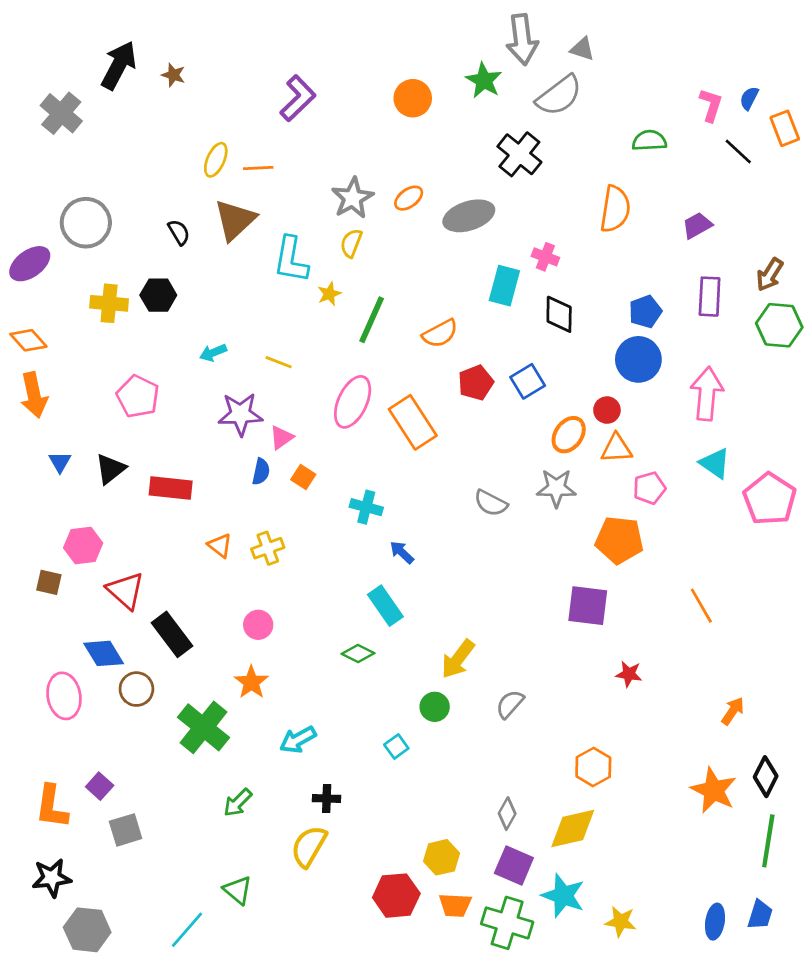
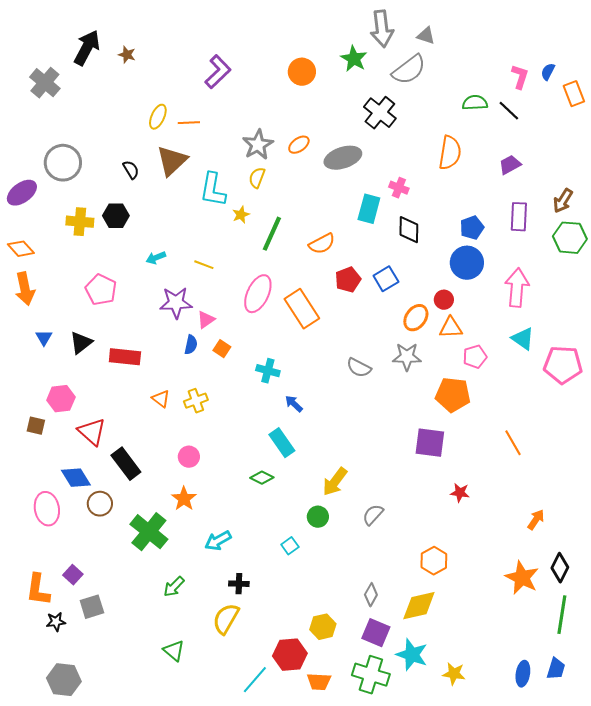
black line: (738, 152) -> (509, 111), moved
pink pentagon: (770, 499) -> (563, 365), turned -30
black star: (52, 878) -> (56, 622), moved, size x0.7
orange trapezoid: (455, 905) -> (319, 682), moved
cyan line: (187, 930) -> (255, 680), moved

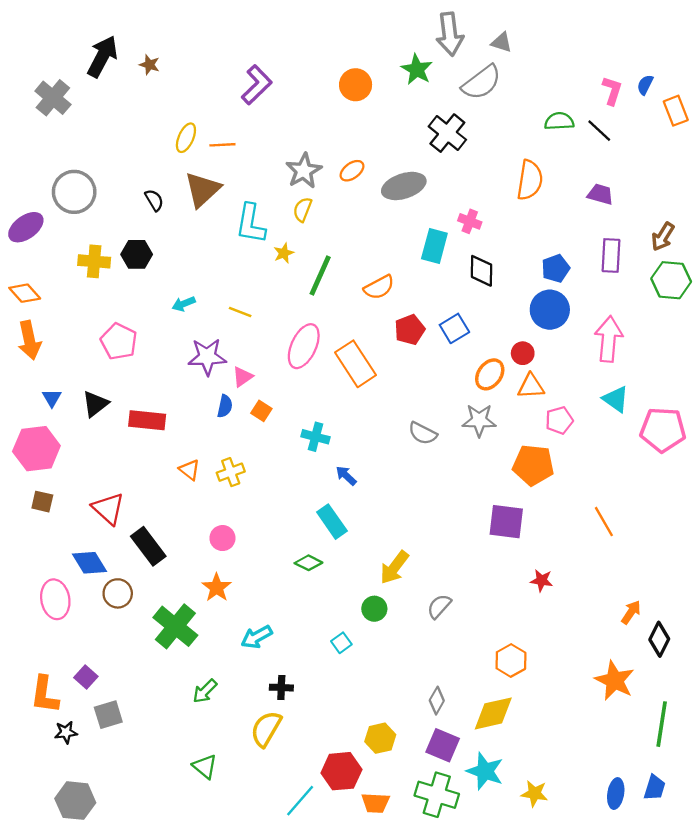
purple trapezoid: (510, 165) -> (600, 194), turned 45
pink hexagon: (61, 399) -> (36, 449), moved, size x1.4
black diamond: (560, 568) -> (659, 639), moved

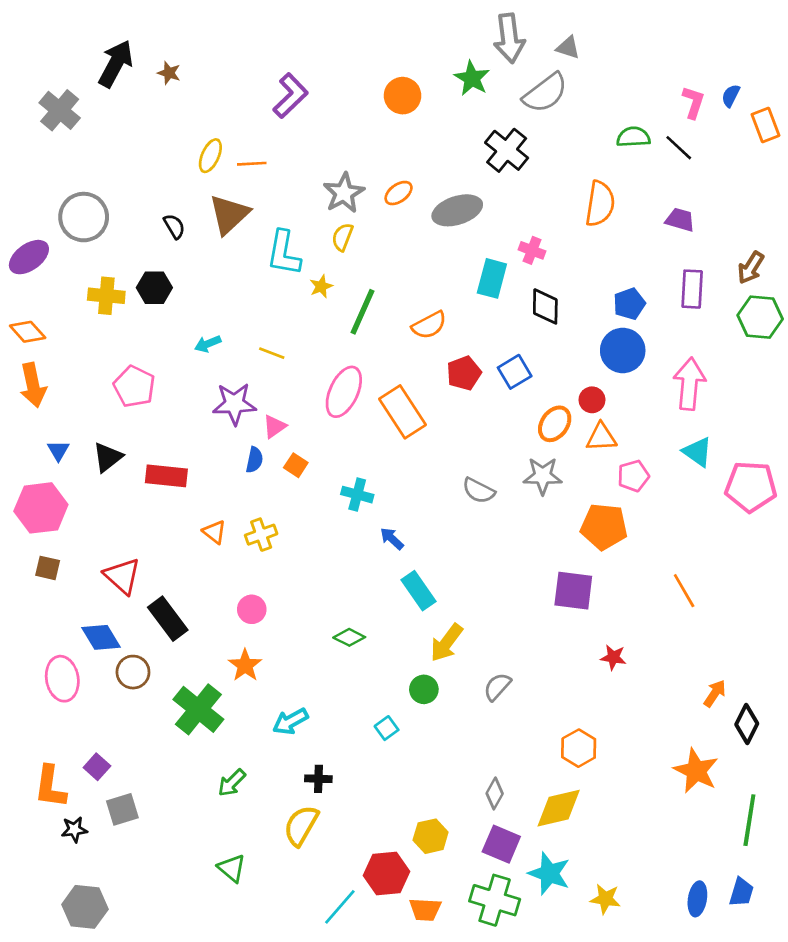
cyan rectangle: (332, 522) -> (419, 591), moved

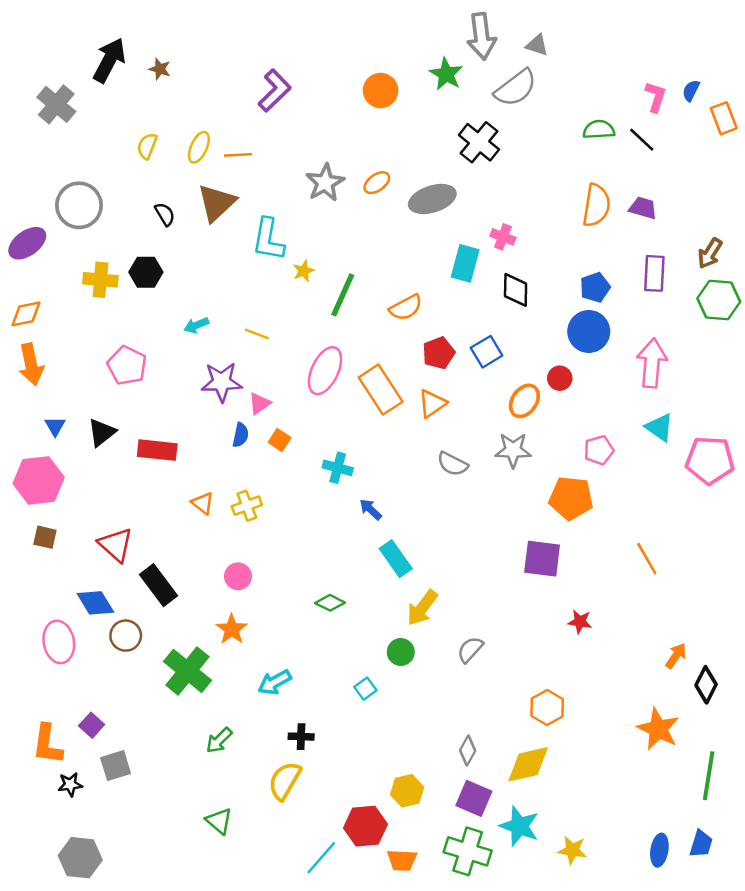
orange semicircle: (600, 204) -> (596, 205), moved
yellow semicircle: (342, 237) -> (147, 146), moved
orange diamond: (28, 332) -> (26, 314), turned -60
orange triangle: (601, 437) -> (432, 403), moved, turned -32

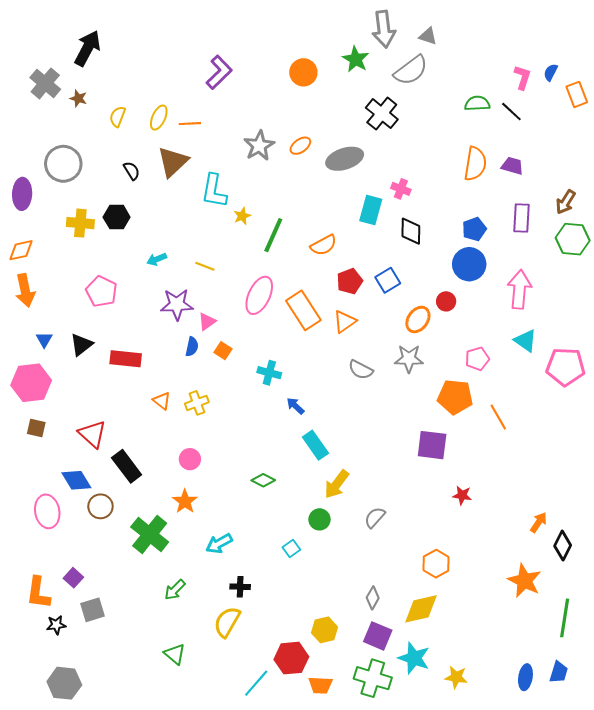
brown star: (160, 69) -> (78, 98), moved
purple ellipse: (27, 243) -> (22, 194), turned -52
orange line: (647, 559) -> (498, 417), moved

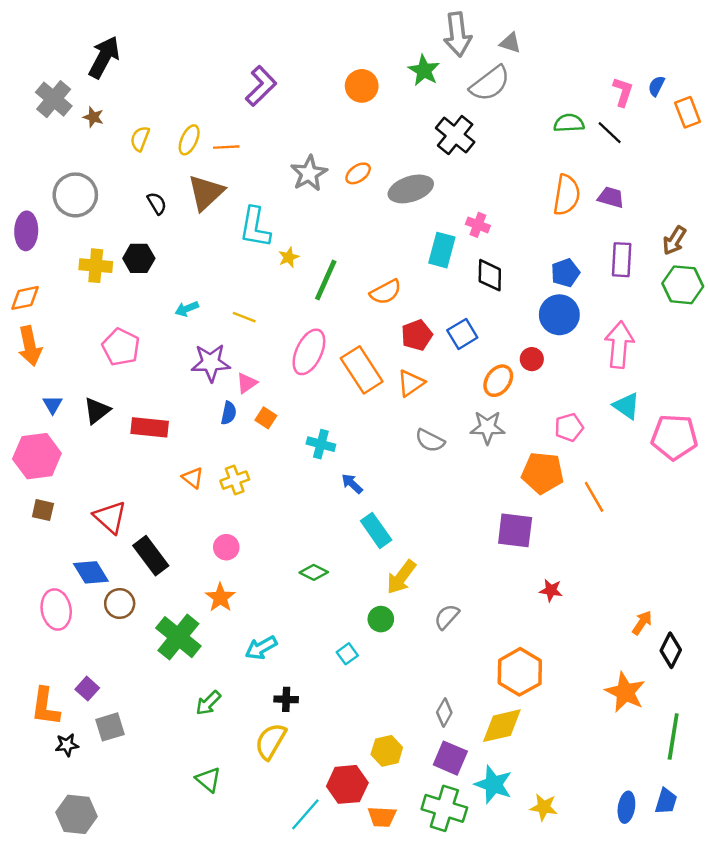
orange hexagon: (436, 564) -> (520, 672), size x1.4

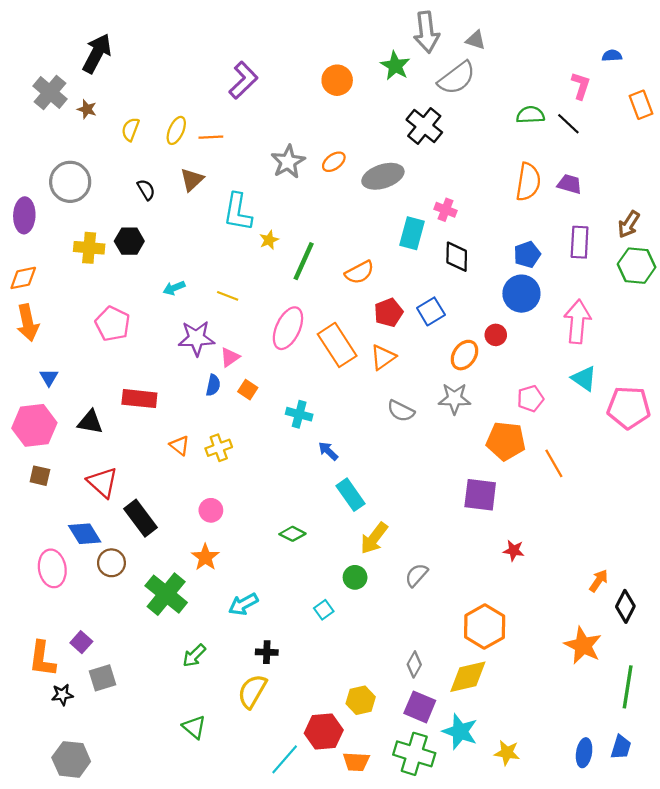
blue semicircle: (656, 86) -> (612, 56), moved, turned 60
brown triangle: (206, 193) -> (192, 180), size x0.7
black triangle: (97, 411) -> (90, 422), moved, turned 48

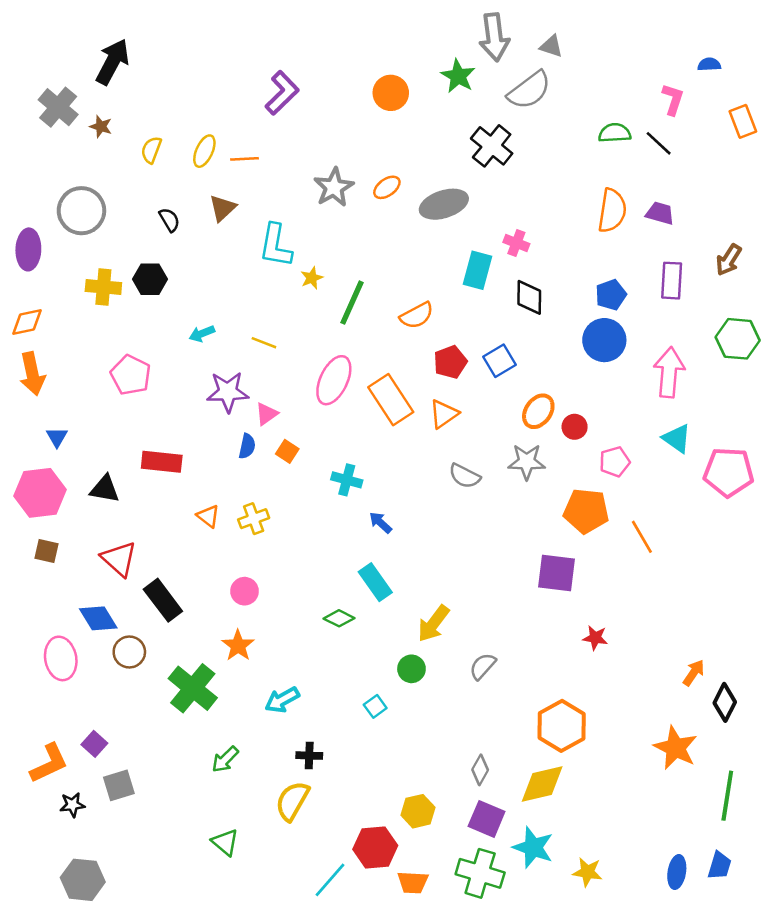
green hexagon: (637, 266) -> (738, 339), moved
red circle: (496, 335) -> (575, 427), moved
cyan rectangle: (351, 495) -> (375, 582), moved
orange L-shape: (42, 659) -> (49, 763), turned -123

